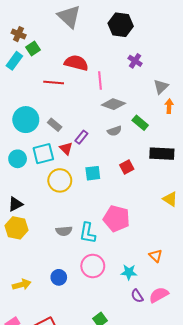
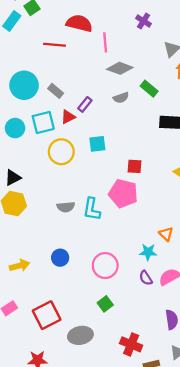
red triangle: (66, 148) -> (68, 117), turned 48
red square: (127, 167) -> (134, 166), moved, turned 32
pink circle: (93, 266) -> (105, 266), moved
cyan star: (129, 272) -> (148, 252), moved

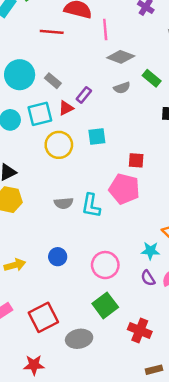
green square: (105, 304) -> (105, 305), size x1.5
red cross: (131, 344) -> (140, 330), moved

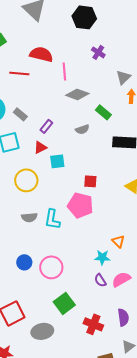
gray semicircle: (122, 88) -> (82, 129), moved
red triangle: (66, 108) -> (40, 147), moved
yellow circle: (59, 145) -> (26, 180), moved
pink circle: (105, 265) -> (51, 267), moved

